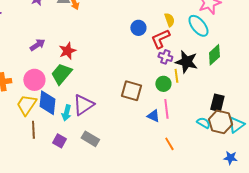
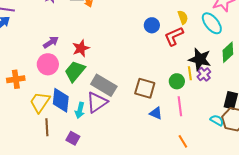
purple cross: (165, 57) -> (204, 74), moved, turned 32
pink circle: (34, 80) -> (48, 64), moved
blue triangle: (153, 116) -> (156, 113), moved
gray rectangle: (90, 139) -> (104, 85), moved, size x1.4

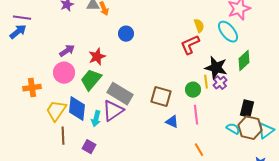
blue circle: (152, 25) -> (126, 34), moved

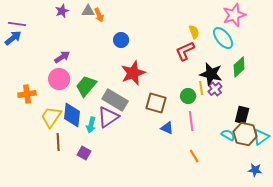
red star: (97, 57) -> (133, 73), moved, size x1.4

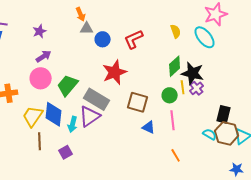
purple star: (62, 11) -> (40, 31), moved
gray triangle: (88, 11) -> (87, 28), moved
red L-shape: (185, 51) -> (134, 39), moved
green diamond: (239, 67) -> (175, 66), moved
purple square: (84, 153) -> (66, 152), turned 32

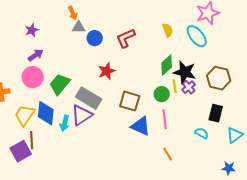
red star: (115, 72) -> (107, 71), size x0.7
blue triangle: (149, 127) -> (141, 126), size x1.5
brown hexagon: (227, 133) -> (219, 78), moved
purple square: (66, 152) -> (21, 151), moved, size x1.5

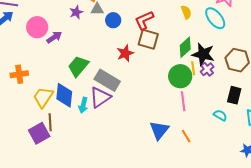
purple star: (32, 30) -> (76, 12), moved
pink circle: (33, 77) -> (37, 27), moved
green circle: (162, 94) -> (180, 76), size x1.5
brown square: (130, 101) -> (148, 39), moved
blue triangle: (141, 126) -> (159, 130), moved, turned 45

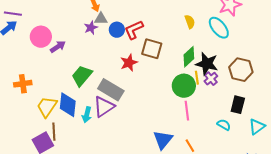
purple star: (76, 12) -> (91, 28), moved
red L-shape: (144, 20) -> (134, 30), moved

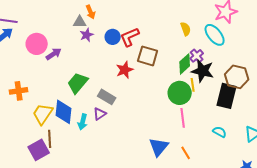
gray triangle: (101, 19) -> (80, 22), moved
purple cross: (211, 79) -> (197, 56), moved
gray rectangle: (111, 90) -> (107, 97), size x0.7
black rectangle: (238, 105) -> (227, 96), moved, size x1.4
purple triangle: (104, 107) -> (100, 114), size x0.6

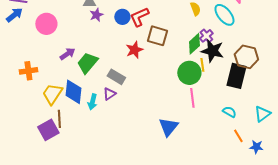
purple arrow: (54, 54) -> (67, 54), moved
orange line: (186, 153) -> (238, 136), moved

